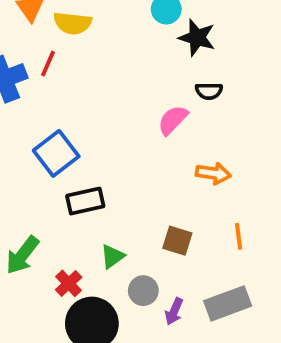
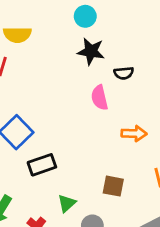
black star: (197, 38) -> (91, 51), moved
pink semicircle: (173, 120) -> (100, 98), turned -50

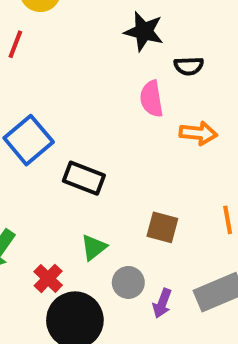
orange arrow: (134, 133) -> (198, 133), moved
black rectangle: (42, 165) -> (84, 178), moved, turned 36

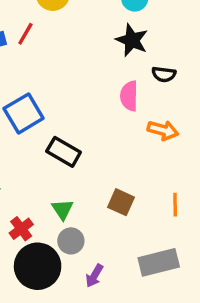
green triangle: (94, 247) -> (62, 209), turned -35
gray circle: (128, 282) -> (71, 241), moved
purple arrow: (162, 303) -> (94, 276), moved

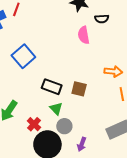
orange arrow: (163, 130) -> (113, 71), moved
black rectangle: (64, 152) -> (52, 87), moved
brown square: (121, 202) -> (79, 89), moved

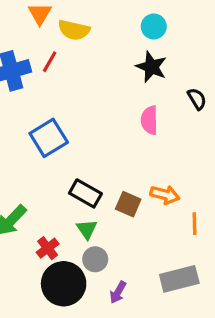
black semicircle: (102, 19) -> (197, 99), moved, turned -128
orange arrow: (113, 71) -> (165, 195), moved

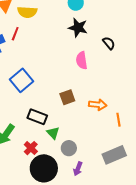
black rectangle: (85, 193) -> (37, 117), moved
brown square: (128, 204) -> (67, 97), moved, turned -35
gray circle: (95, 259) -> (69, 148), moved

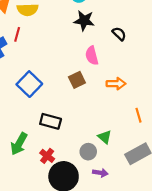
brown square: (67, 97) -> (77, 80), moved
orange arrow: (98, 105) -> (116, 84), moved
green triangle: (53, 133) -> (105, 137), moved
purple arrow: (78, 169) -> (100, 173), turned -96

